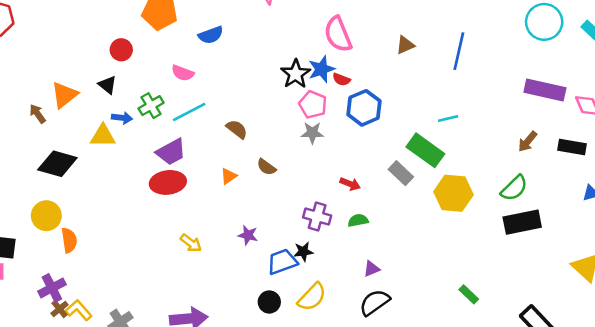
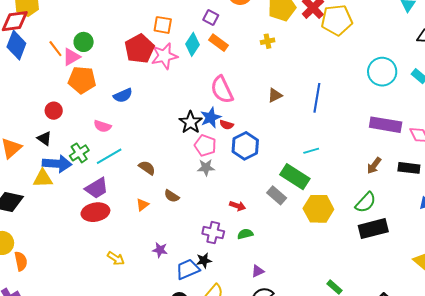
blue arrow: (122, 118) -> (57, 164), size x1.8

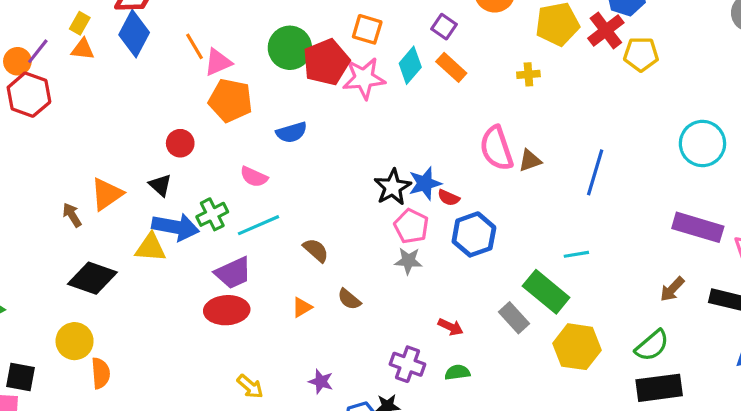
yellow pentagon: (337, 20) -> (641, 54), size x0.7
green circle: (84, 42) -> (290, 48), moved, size x1.4
pink semicircle: (222, 90) -> (496, 148), moved

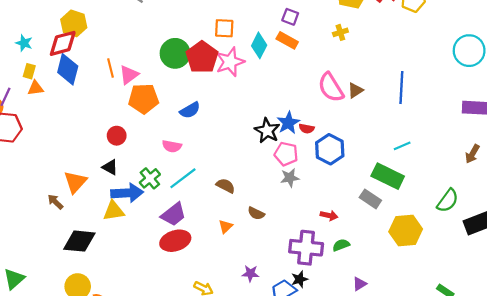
purple square: (444, 27) -> (290, 17), moved
orange line: (195, 46) -> (111, 68), turned 30
green semicircle: (652, 345) -> (448, 201), moved
yellow hexagon: (577, 347) -> (406, 230), moved
purple cross: (407, 364) -> (306, 248), size x1.4

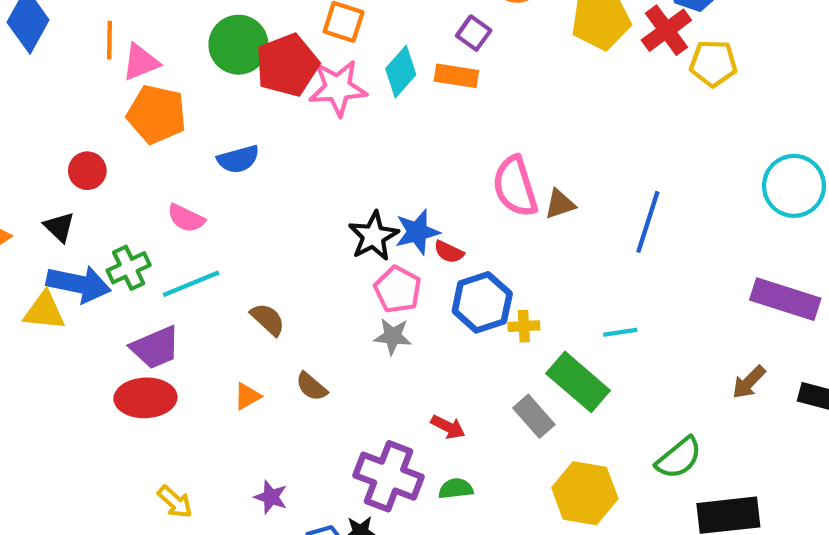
yellow cross: (340, 32) -> (524, 326), moved
orange rectangle: (287, 40) -> (456, 76), turned -35

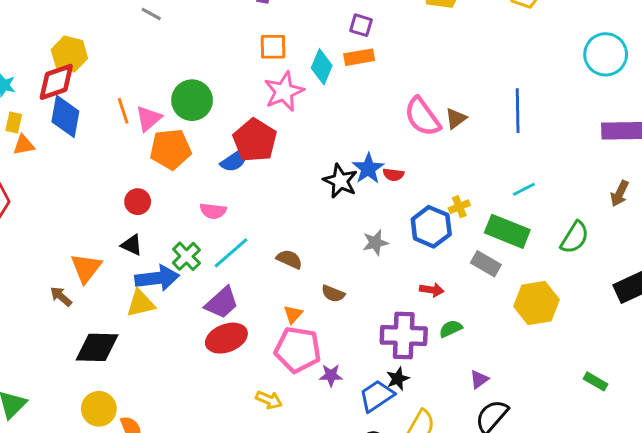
green circle: (238, 45) -> (192, 100), moved
red pentagon: (287, 65) -> (255, 140), moved
pink pentagon: (398, 290) -> (298, 350), moved, size x1.4
blue hexagon: (482, 302) -> (431, 227), moved
green semicircle: (679, 458) -> (575, 238), moved

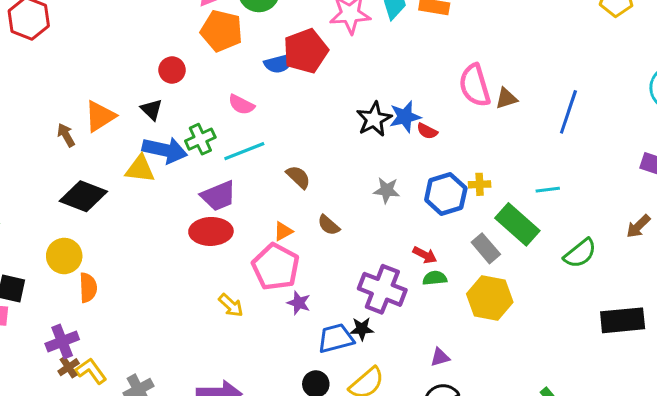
yellow hexagon: (536, 303) -> (490, 298), moved
green semicircle: (451, 329) -> (435, 278), moved

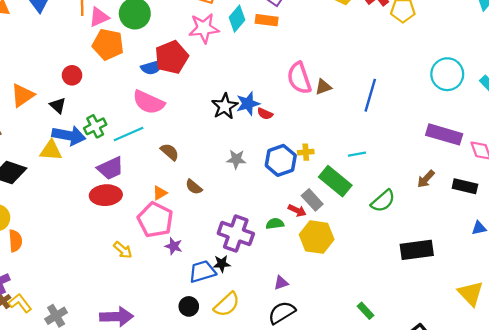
pink semicircle: (241, 105) -> (149, 102), moved, size x1.6
orange triangle: (100, 116) -> (23, 95), moved
red arrow: (425, 255) -> (297, 211), moved

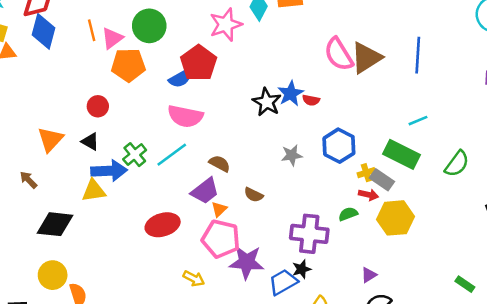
brown triangle: (323, 87) -> (366, 58), size x1.8
yellow cross: (306, 152) -> (366, 173), moved
purple trapezoid: (110, 168) -> (205, 191), moved
purple star: (174, 246) -> (247, 262), size x1.8

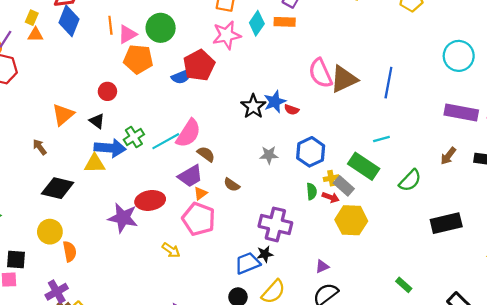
pink semicircle: (185, 116) -> (188, 133), moved, turned -76
green semicircle: (348, 214) -> (312, 191), moved, turned 98
purple star: (247, 262) -> (123, 218), moved

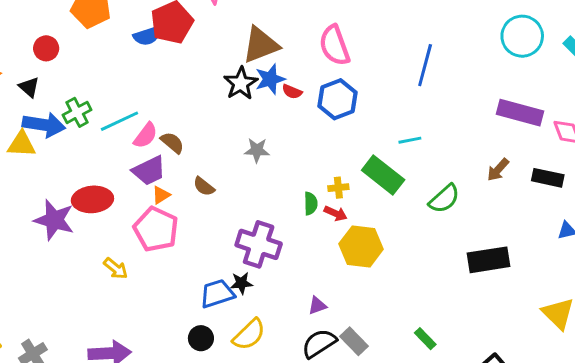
brown triangle: (344, 79) -> (261, 45), moved
pink semicircle: (188, 133) -> (146, 136), moved, size x0.7
blue hexagon: (311, 152) -> (337, 99), moved
gray rectangle: (344, 186) -> (354, 341), moved

